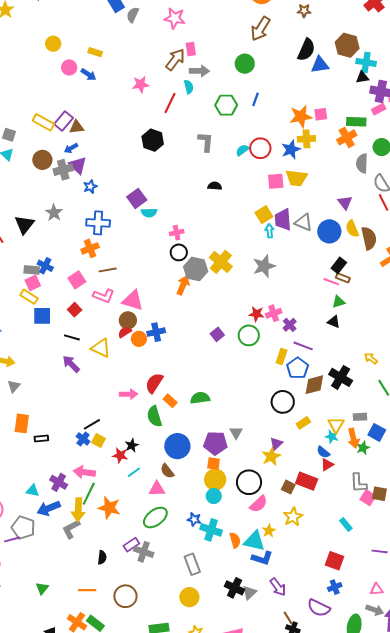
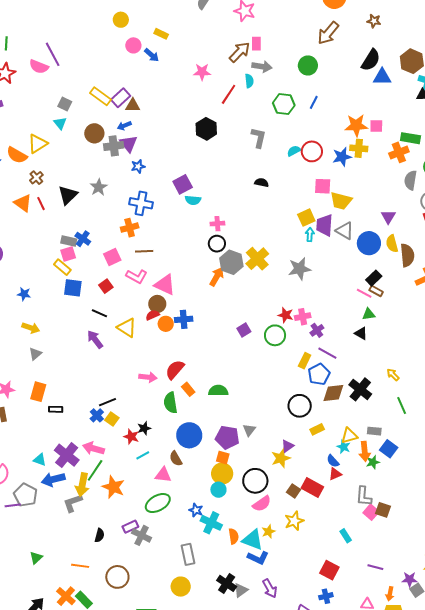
yellow trapezoid: (296, 178) -> (341, 201), moved
yellow triangle: (336, 425) -> (349, 436), turned 36
purple cross: (59, 482) -> (67, 455), size x1.4

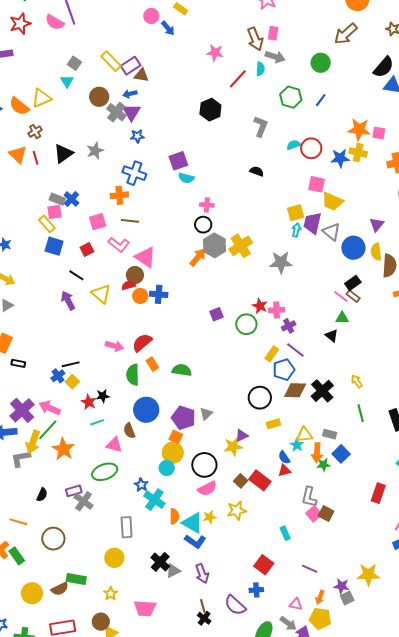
brown arrow: (240, 52) -> (255, 39), turned 105
gray cross: (114, 146) -> (116, 112), turned 36

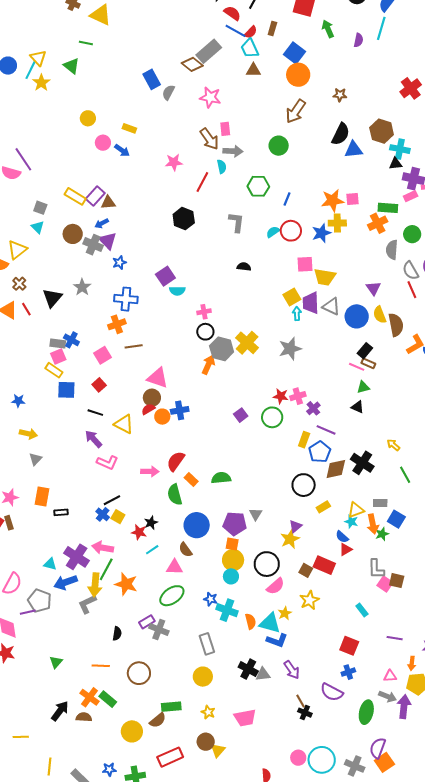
blue line: (321, 100) -> (287, 199), moved
pink L-shape: (119, 245) -> (107, 462), moved
gray triangle: (173, 571) -> (263, 674), turned 35

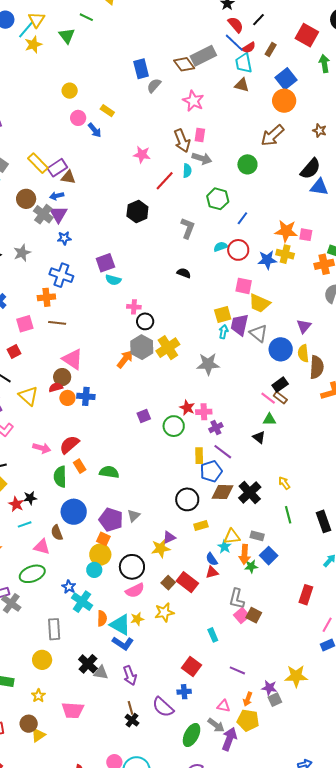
black circle: (205, 332) -> (145, 321), moved
yellow rectangle: (304, 440) -> (199, 456), turned -35

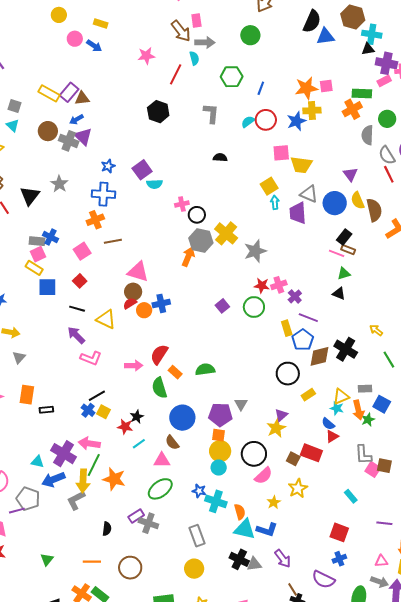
blue star: (64, 238) -> (108, 166), moved
purple trapezoid: (239, 325) -> (298, 213), moved
gray star: (208, 364) -> (255, 251), moved
cyan triangle: (120, 625) -> (245, 529), moved

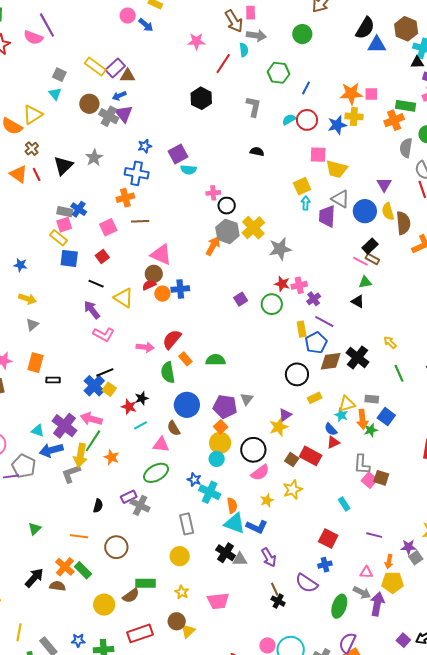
blue cross: (88, 410) -> (94, 386), size x1.5
orange square: (219, 435) -> (221, 427), turned 32
orange star: (114, 479) -> (111, 457), size x0.7

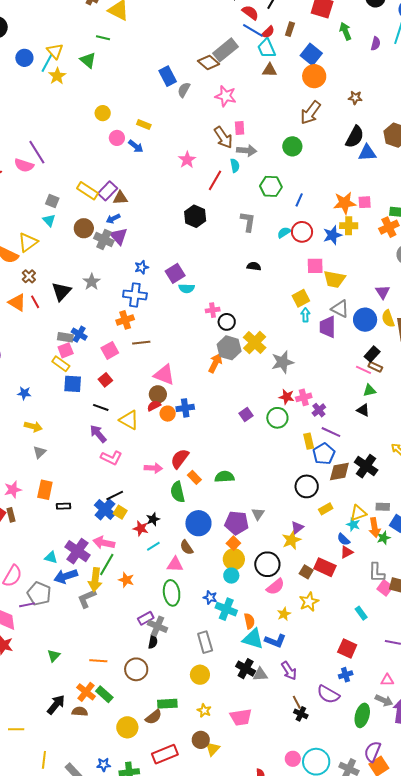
pink star: (196, 41) -> (187, 160), turned -30
green ellipse: (156, 473) -> (172, 593), turned -65
black semicircle: (98, 506) -> (153, 642), moved

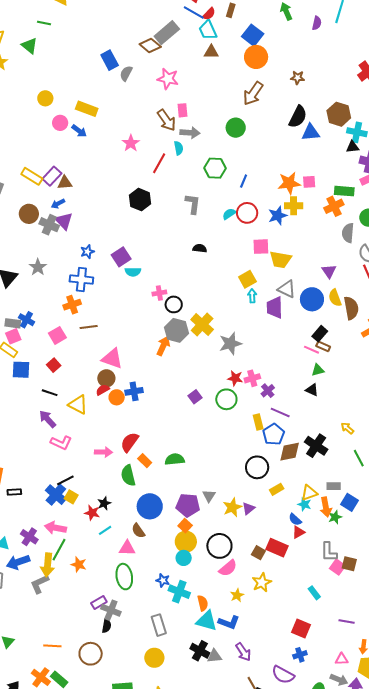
yellow rectangle: (144, 124) -> (87, 109), size x1.5
yellow star: (291, 540) -> (232, 507), moved
purple cross: (77, 551) -> (29, 537), size x0.7

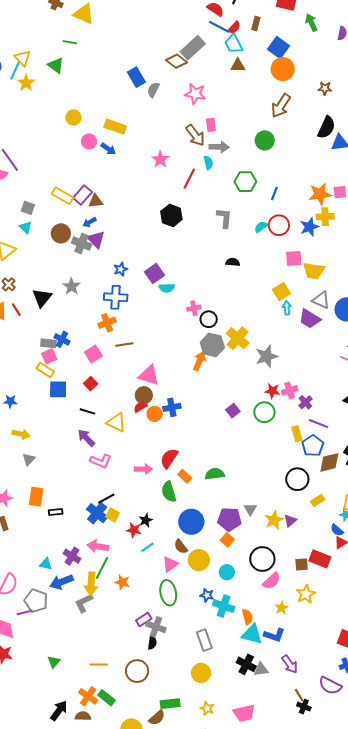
purple trapezoid: (275, 307) -> (310, 319), turned -55
yellow circle: (186, 542) -> (199, 560), moved
pink triangle: (127, 548) -> (170, 564), turned -36
brown square: (258, 553) -> (302, 564), turned -32

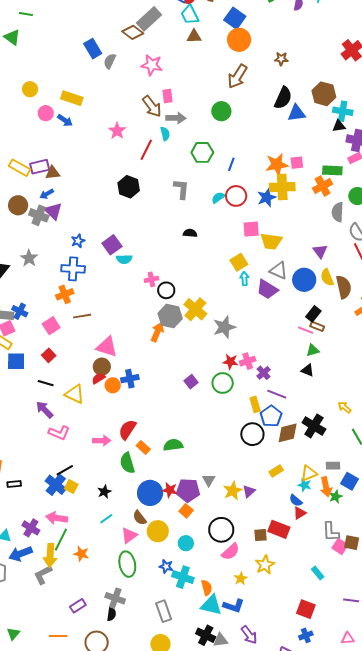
purple rectangle: (83, 195) -> (40, 167), turned 36
yellow cross: (325, 217) -> (282, 187), size x1.4
black circle: (297, 479) -> (252, 434), moved
red star: (134, 530) -> (170, 490), moved
purple rectangle: (144, 620) -> (78, 606), moved

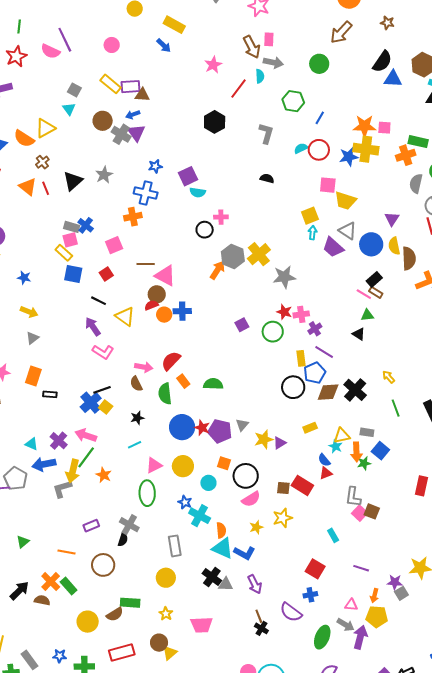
pink circle: (46, 113) -> (112, 45), moved
black circle: (166, 290) -> (205, 230), moved
brown line: (82, 316) -> (146, 264), moved
orange square: (186, 511) -> (224, 463), moved, turned -32
brown semicircle: (140, 518) -> (136, 384), moved

